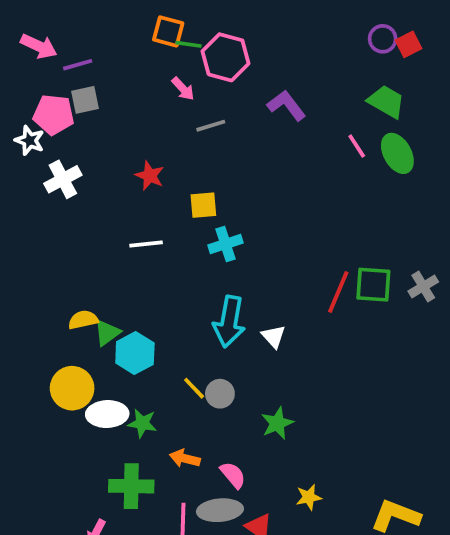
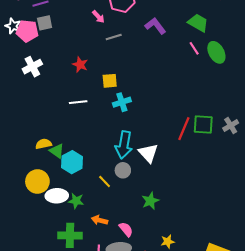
green trapezoid: (386, 102) -> (198, 23), moved
white star: (30, 140) -> (13, 26), moved
green triangle: (107, 333) -> (57, 151), turned -49
white triangle: (274, 336) -> (148, 153), size x1.5
gray circle: (220, 394) -> (123, 170), moved

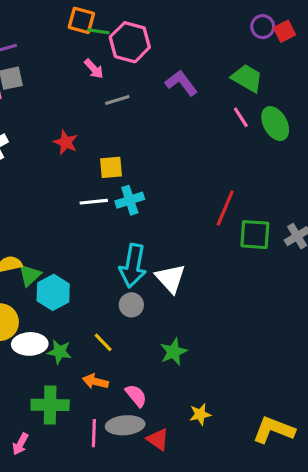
white line: (78, 102) -> (94, 202), moved
red line: (184, 129) -> (225, 208), moved
green triangle: (57, 151) -> (30, 275), turned 42
yellow line: (105, 182) -> (103, 342), moved

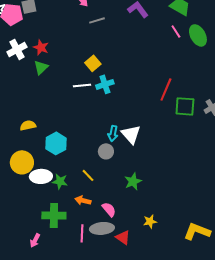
red star: (66, 142) -> (41, 47), moved
yellow square: (111, 167) -> (93, 63), turned -35
cyan arrow: (133, 266) -> (113, 133), moved, size x0.6
green triangle: (30, 275) -> (41, 67), moved

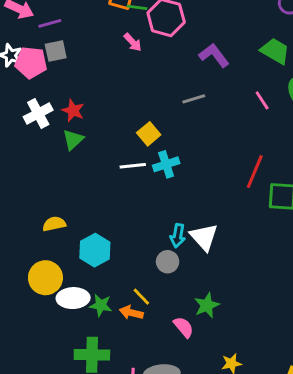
gray line: (97, 20) -> (194, 99), moved
pink line: (176, 31) -> (262, 100), moved
orange arrow: (83, 200) -> (131, 313), moved
pink semicircle: (109, 209) -> (184, 327), moved

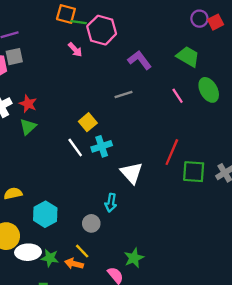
white line: (133, 166) -> (75, 147), turned 60
white triangle: (204, 237) -> (132, 173), moved
gray circle: (168, 262) -> (91, 223), moved

